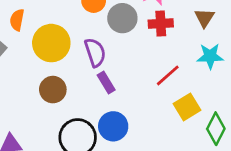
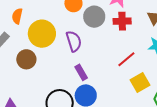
purple rectangle: (106, 83) -> (81, 72), moved
brown circle: (53, 90) -> (26, 59), moved

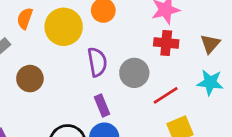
gray circle: (94, 17) -> (134, 73), moved
yellow circle: (42, 34) -> (64, 27), moved

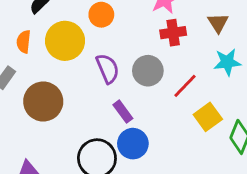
brown circle: (30, 79) -> (43, 101), size x1.4

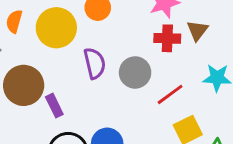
brown triangle: (218, 23) -> (197, 31), moved
purple rectangle: (123, 112) -> (54, 106), moved

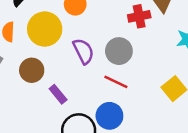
brown circle: (24, 85) -> (32, 70), moved, size x0.7
red line: (170, 94) -> (116, 82), moved, turned 75

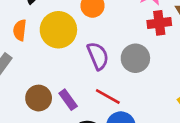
brown circle: (32, 70) -> (39, 98), moved
red line: (116, 82) -> (108, 96), moved

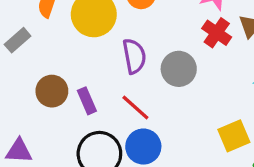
red cross: (159, 23) -> (217, 33), turned 30

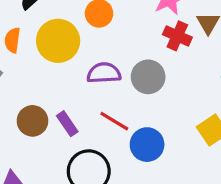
purple semicircle: (134, 56) -> (104, 73), turned -72
blue circle: (143, 147) -> (147, 145), moved

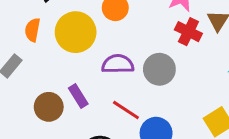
purple rectangle: (67, 124) -> (78, 96), moved

